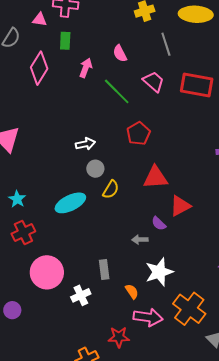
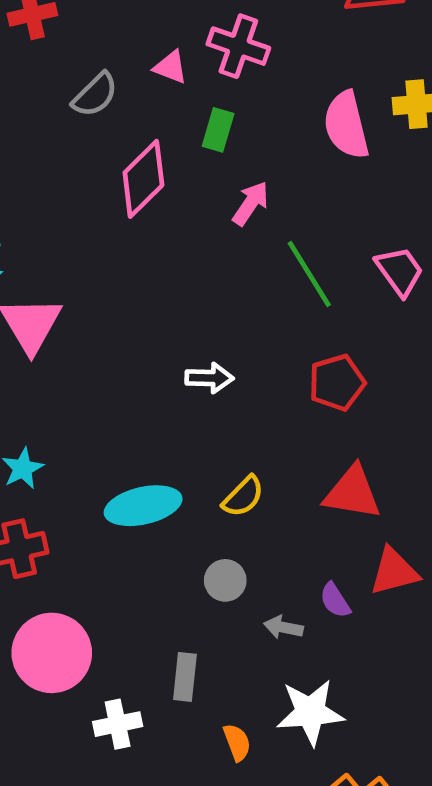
pink semicircle: (120, 53) -> (346, 125), moved, size x1.6
gray circle: (95, 169) -> (225, 580), moved

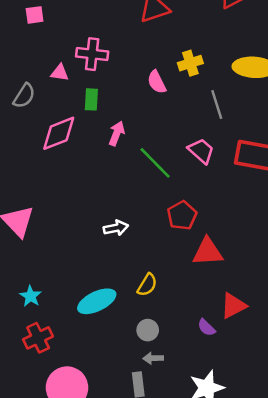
pink semicircle: (346, 125) -> (157, 82), size x0.7
pink diamond: (143, 179) -> (59, 133), turned 36
red triangle: (352, 493) -> (208, 252), moved
gray arrow: (283, 627) -> (153, 358), moved

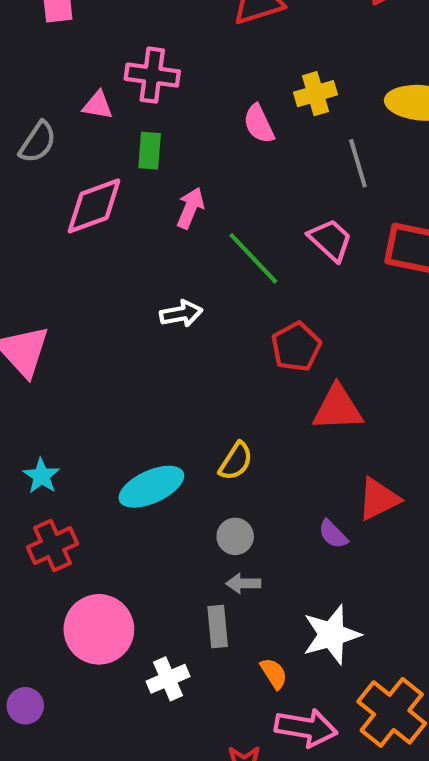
white arrow: (116, 228) -> (181, 314), moved

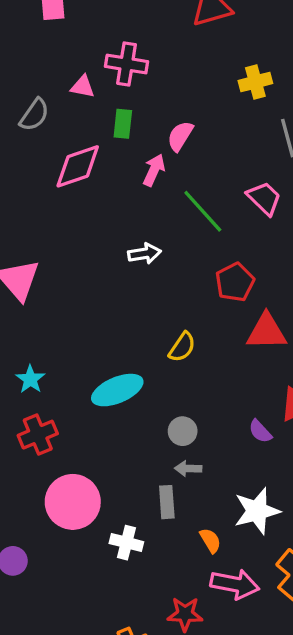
pink semicircle: (259, 124) -> (180, 136), moved, turned 56
yellow semicircle: (236, 461) -> (182, 347), moved
white cross: (168, 679) -> (126, 543), turned 36

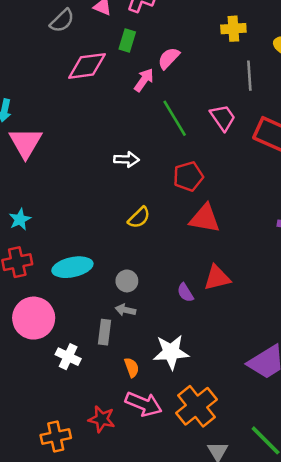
white arrow: (144, 254) -> (127, 159), moved
cyan ellipse: (117, 390) -> (72, 267), moved

